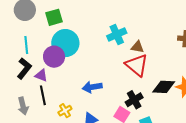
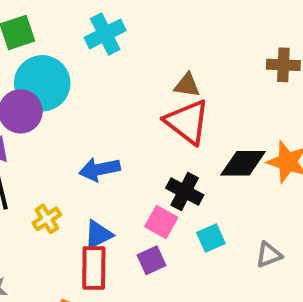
cyan cross: (117, 34) -> (105, 34), moved
black cross: (134, 100) -> (185, 191), turned -30

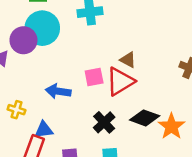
red triangle: (187, 122) -> (120, 82), turned 32
yellow cross: (47, 219) -> (16, 110), turned 30
pink square: (161, 222) -> (94, 77), moved, turned 30

